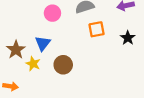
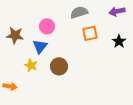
pink circle: (52, 13) -> (47, 26), moved
brown star: (16, 50) -> (15, 35), moved, turned -30

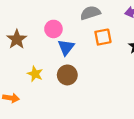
brown star: (15, 35) -> (17, 39), turned 30
blue triangle: (40, 46) -> (66, 47), moved

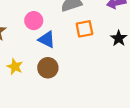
blue triangle: (66, 47) -> (47, 39), turned -42

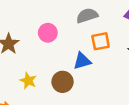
blue triangle: (47, 39) -> (82, 61), moved, turned -42

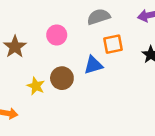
brown circle: (63, 82) -> (62, 78), moved

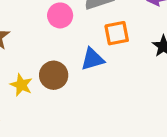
pink circle: (57, 35) -> (60, 15), moved

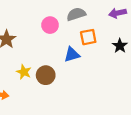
brown circle: (54, 75) -> (46, 75), moved

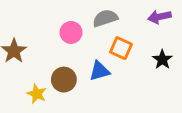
orange square: (88, 37) -> (121, 48), turned 35
brown circle: (46, 75) -> (64, 80), moved

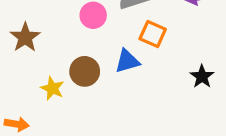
black star: (162, 60) -> (202, 77), moved

